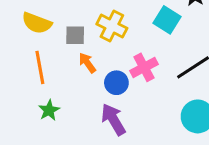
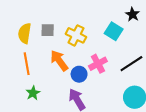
yellow semicircle: (37, 23) -> (25, 33), turned 78
gray square: (75, 35) -> (48, 30), moved
orange arrow: (87, 63) -> (59, 61), size x1.5

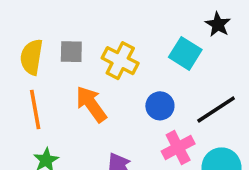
pink cross: (98, 64) -> (178, 147), moved
blue circle: (79, 74) -> (160, 106), moved

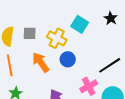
cyan square: (185, 53) -> (80, 24), moved
blue circle: (160, 106) -> (68, 59), moved

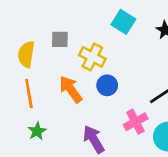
cyan square: (80, 24) -> (123, 22), moved
gray square: (30, 33) -> (60, 39), moved

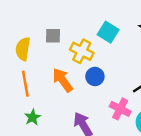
cyan square: (123, 22) -> (108, 32), moved
pink cross: (136, 122) -> (120, 109), turned -35

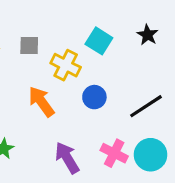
blue circle: (95, 76) -> (94, 97), moved
pink cross: (120, 109) -> (114, 153), moved

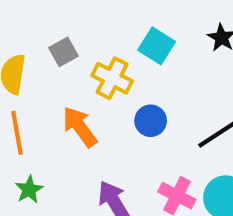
gray square: (29, 45) -> (64, 52), turned -30

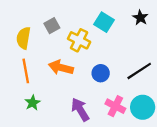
blue circle: (151, 121) -> (101, 73), moved
orange arrow: (80, 127) -> (61, 68), turned -40

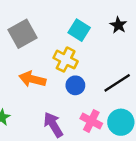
gray square: (52, 26) -> (23, 34), size x1.6
yellow cross: (79, 40) -> (66, 60), moved

